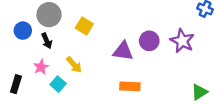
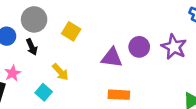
pink star: (41, 67) -> (13, 73), moved

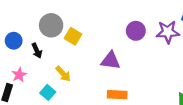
gray circle: (34, 19) -> (51, 25), moved
purple circle: (139, 47) -> (136, 31), moved
purple star: (174, 47) -> (168, 32), moved, turned -30

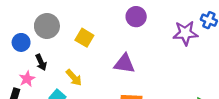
gray circle: (51, 25) -> (47, 26), moved
purple circle: (136, 31) -> (136, 17), moved
black arrow: (37, 51) -> (41, 62), moved

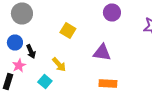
gray circle: (47, 26) -> (22, 14), moved
blue circle: (21, 42) -> (15, 42), moved

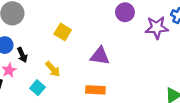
purple circle: (112, 12) -> (125, 12), moved
orange rectangle: (108, 84) -> (95, 90), moved

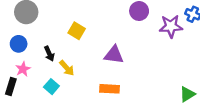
black arrow: (22, 55) -> (49, 54), moved

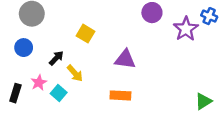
purple star: (171, 26) -> (186, 29), turned -30
black arrow: (49, 54) -> (56, 58), turned -112
pink star: (23, 69) -> (39, 83), moved

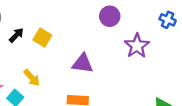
purple star: (186, 29) -> (137, 46), moved
black arrow: (56, 58) -> (16, 35), moved

